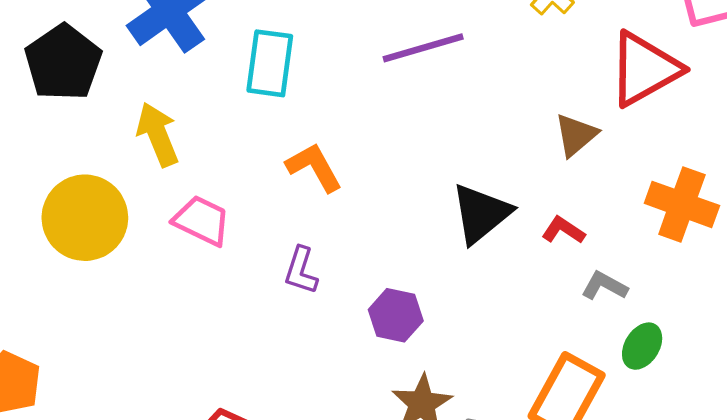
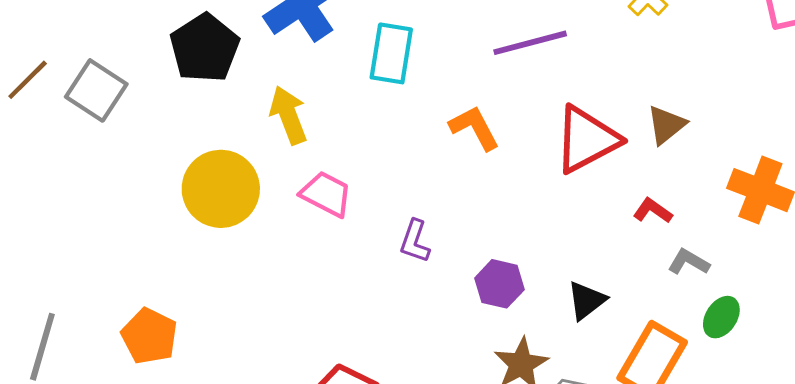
red triangle: (644, 69) -> (587, 139), moved
orange L-shape: (314, 167) -> (474, 128), moved
black triangle: (481, 214) -> (586, 300), moved, size x0.7

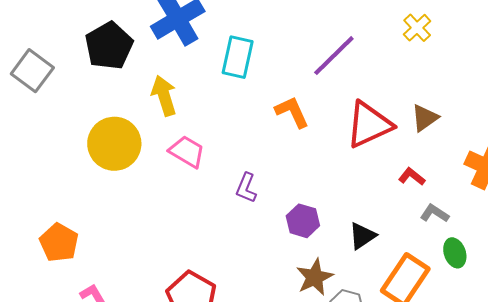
purple line: (530, 43) -> (334, 56), turned -33
green ellipse: (721, 317) -> (455, 253), turned -56

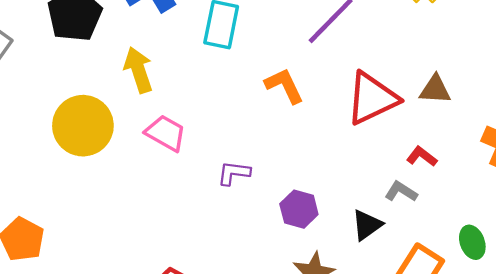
brown triangle: (425, 118) -> (435, 89), turned 40
purple L-shape: (246, 188) -> (234, 173), turned 76
gray L-shape: (435, 213) -> (401, 192), moved

